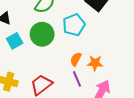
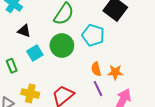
cyan pentagon: (74, 25) -> (93, 35), turned -30
orange semicircle: (76, 59) -> (96, 69), turned -40

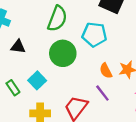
cyan square: (35, 53) -> (37, 80), moved
purple line: (98, 89) -> (102, 93), moved

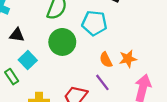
cyan square: (37, 80) -> (28, 60), moved

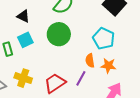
cyan pentagon: (94, 23) -> (104, 38), moved
purple line: (102, 82) -> (81, 78), turned 49

